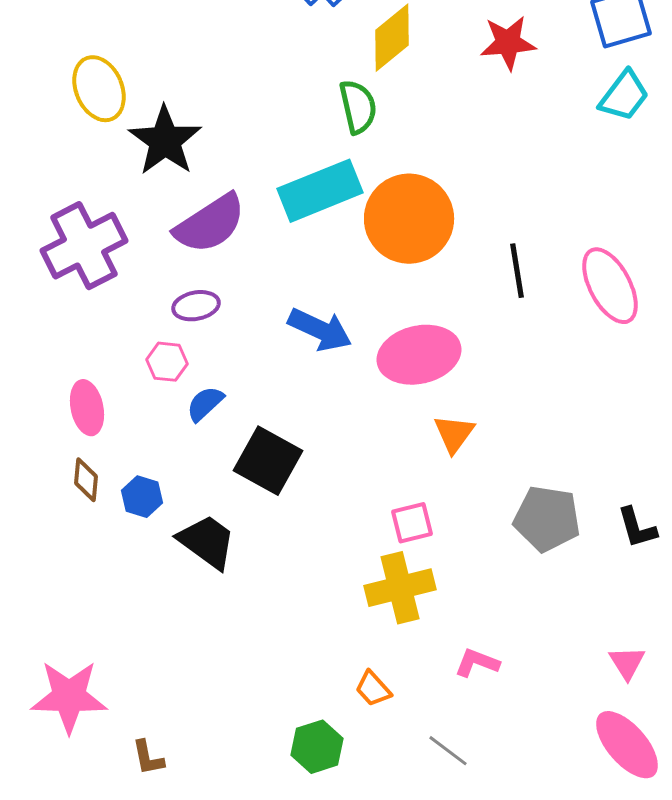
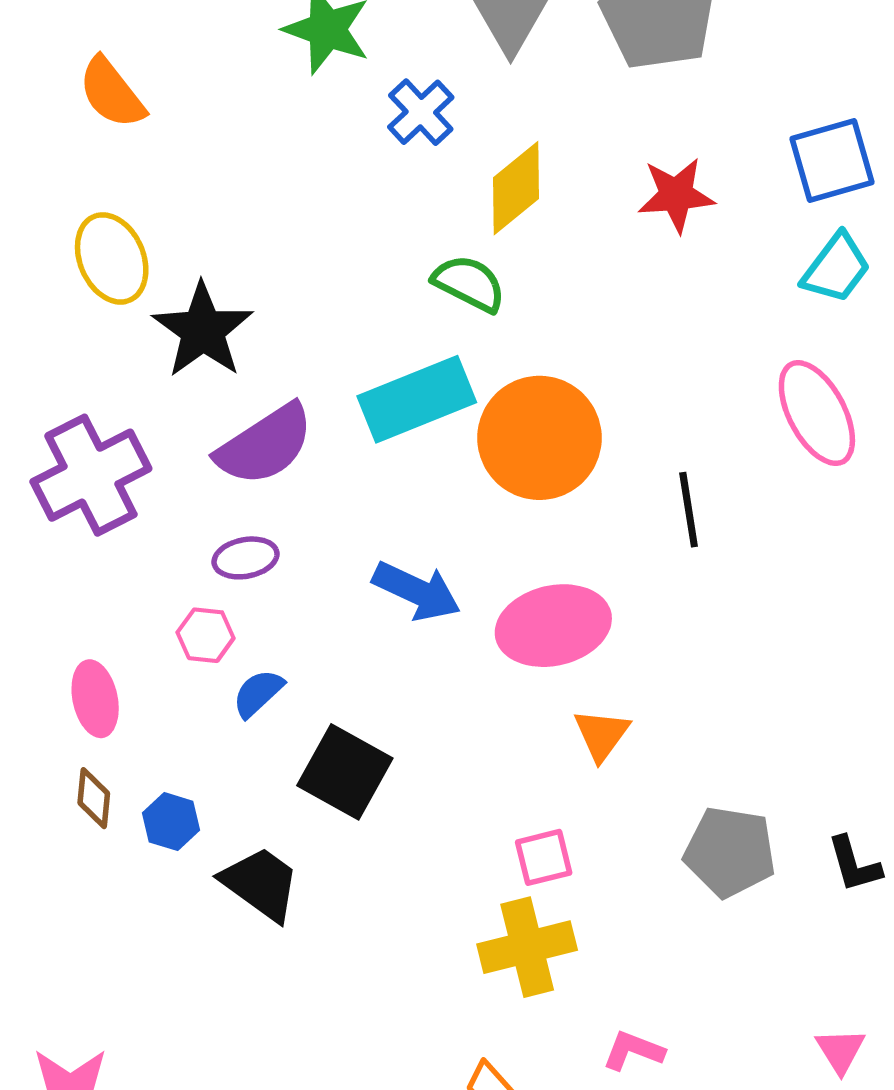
green semicircle: (358, 107) -> (469, 283), turned -50
pink ellipse: (610, 286) -> (817, 413), moved

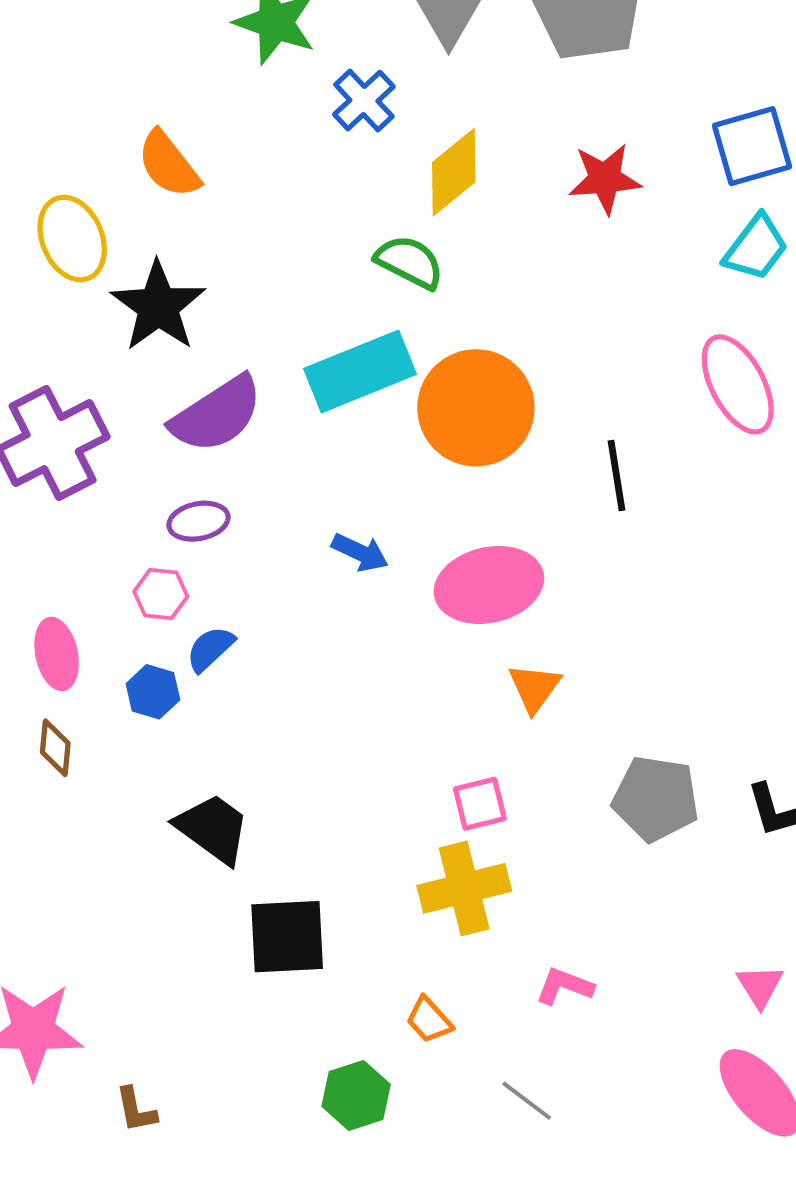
orange semicircle: (112, 93) -> (169, 164), moved
blue arrow: (417, 591) -> (360, 552), size x0.7
black square: (345, 772) -> (287, 937), moved, turned -32
blue hexagon: (171, 822) -> (153, 692), moved

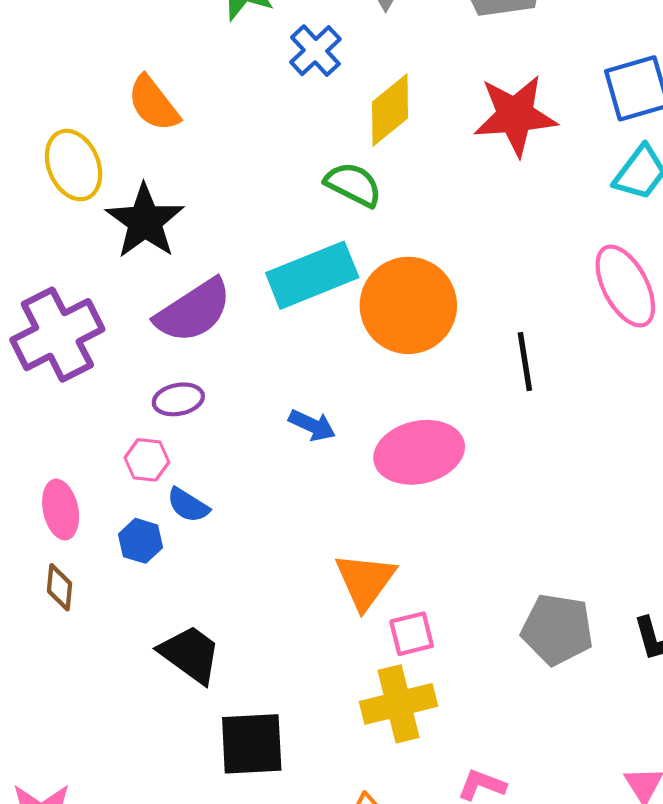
red star: (605, 179) -> (515, 115), size x1.4
blue semicircle: (210, 649) -> (188, 505), turned -105
orange triangle: (535, 688) -> (365, 581), moved, size x1.4

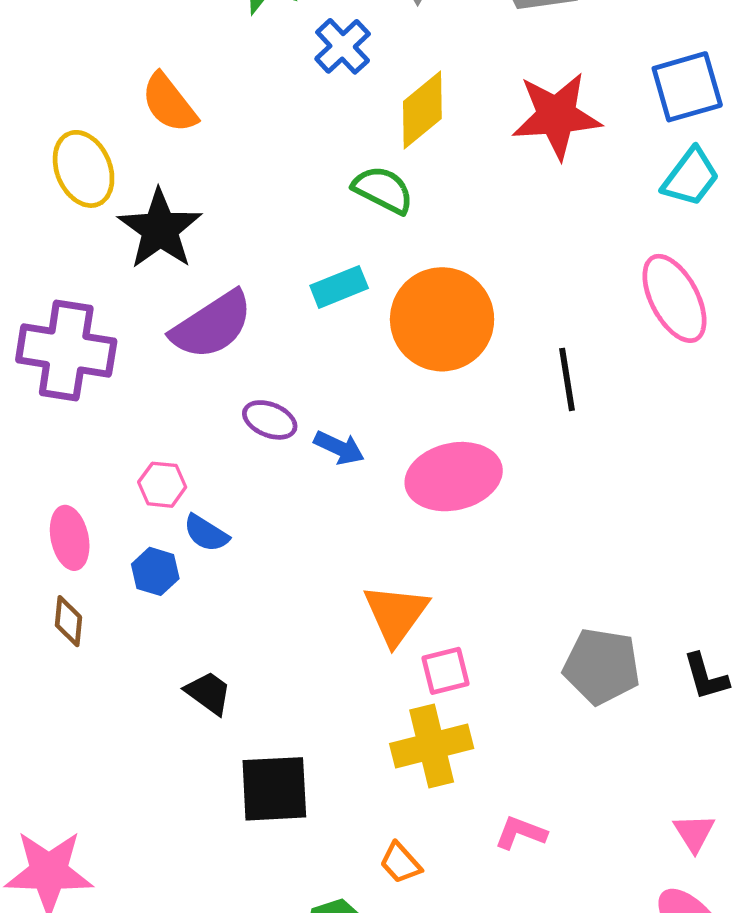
cyan rectangle: (312, 275) -> (339, 287), size x0.6
purple cross: (57, 335) -> (66, 351), turned 36
purple ellipse: (178, 399) -> (270, 420), moved, turned 33
black trapezoid: (190, 654) -> (208, 693), size x0.7

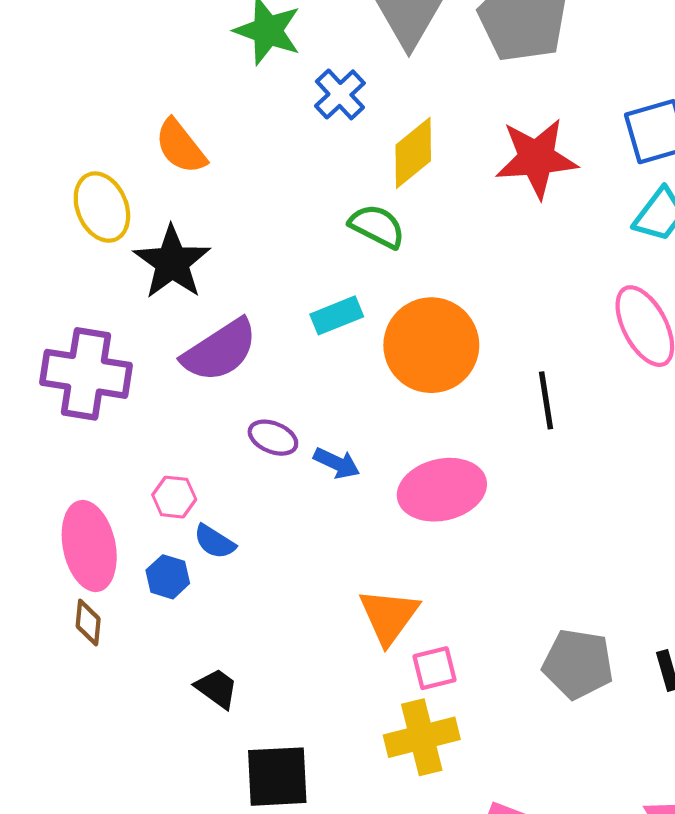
pink ellipse: (70, 538) -> (89, 546), size x1.5

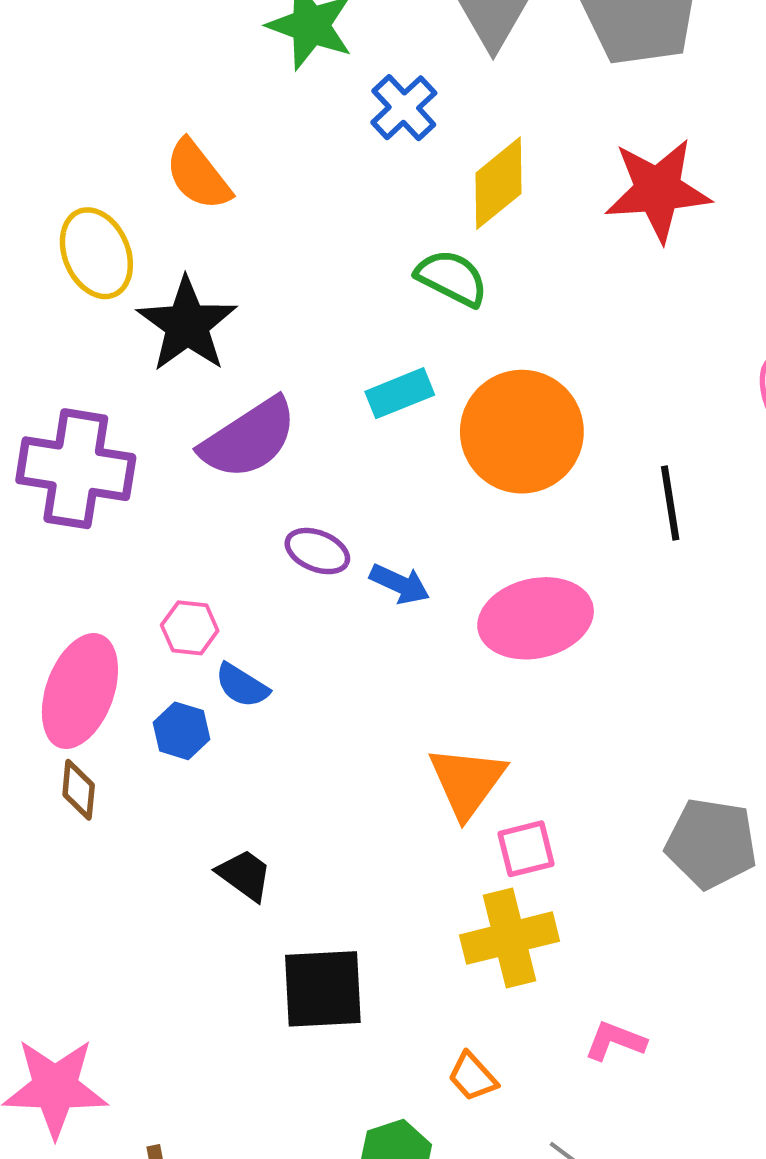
pink ellipse: (89, 546) -> (80, 691), turned 32

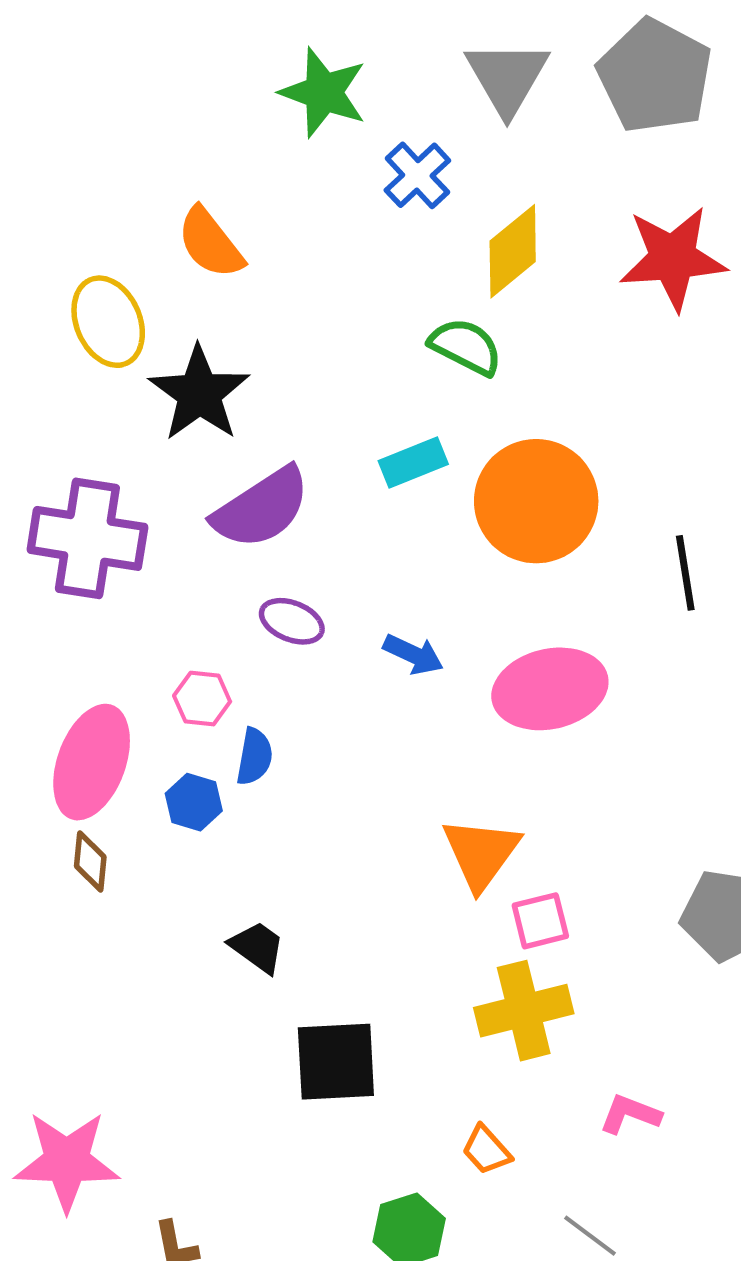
purple ellipse: (317, 551) -> (292, 621), moved
blue semicircle: (242, 686) -> (255, 757), turned -112

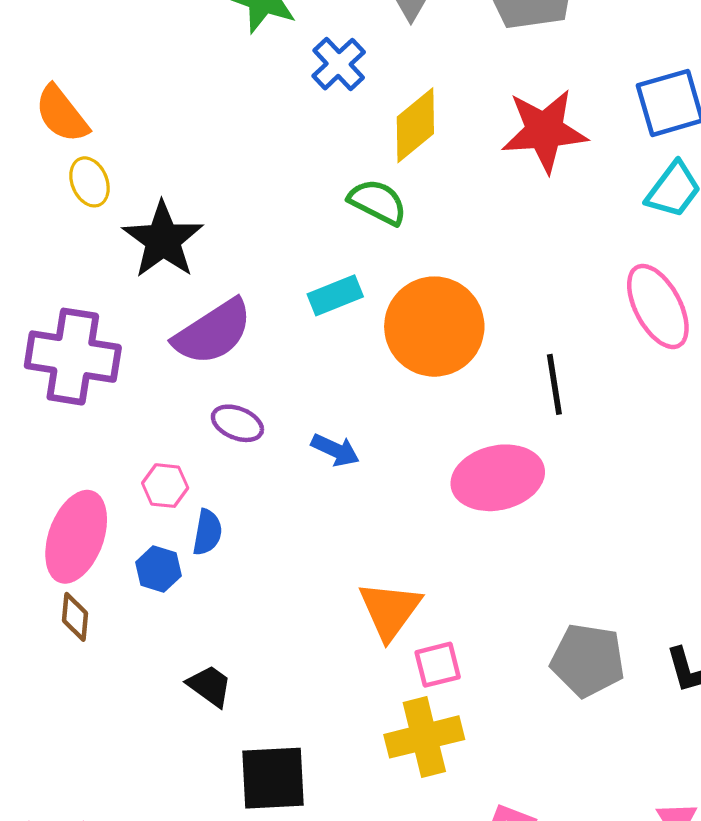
orange semicircle: (210, 243) -> (62, 114), moved
yellow ellipse: (108, 322) -> (89, 182), size x0.7
pink ellipse: (550, 689) -> (498, 478), moved

